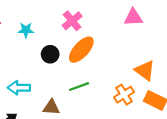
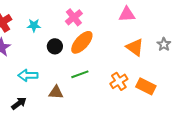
orange triangle: (145, 70) -> (135, 47), moved

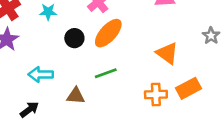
orange triangle: (135, 47) -> (167, 53), moved
orange cross: (119, 81) -> (156, 95), moved, turned 30
orange rectangle: (146, 86) -> (188, 88), turned -54

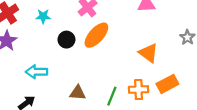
green line: (106, 73) -> (112, 96), moved, turned -48
brown triangle: (76, 96) -> (78, 93), moved

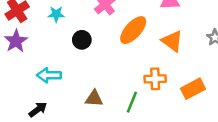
orange ellipse: (96, 35) -> (133, 30), moved
orange triangle: (149, 53) -> (172, 41), moved
orange cross: (139, 89) -> (155, 79), moved

